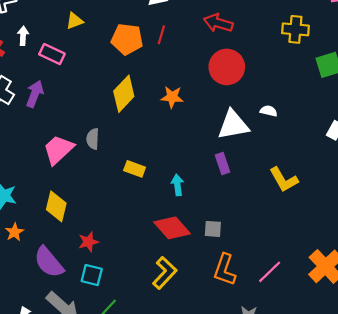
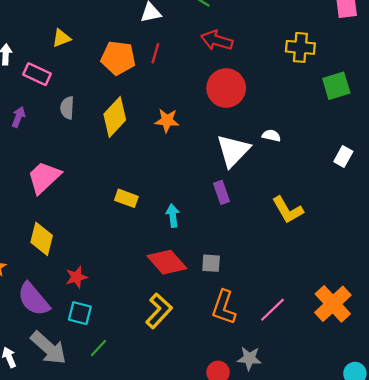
purple arrow: (35, 94) -> (18, 117), size x0.7
white triangle: (233, 125) -> (233, 151), turned -36
gray semicircle: (93, 139) -> (67, 108), moved

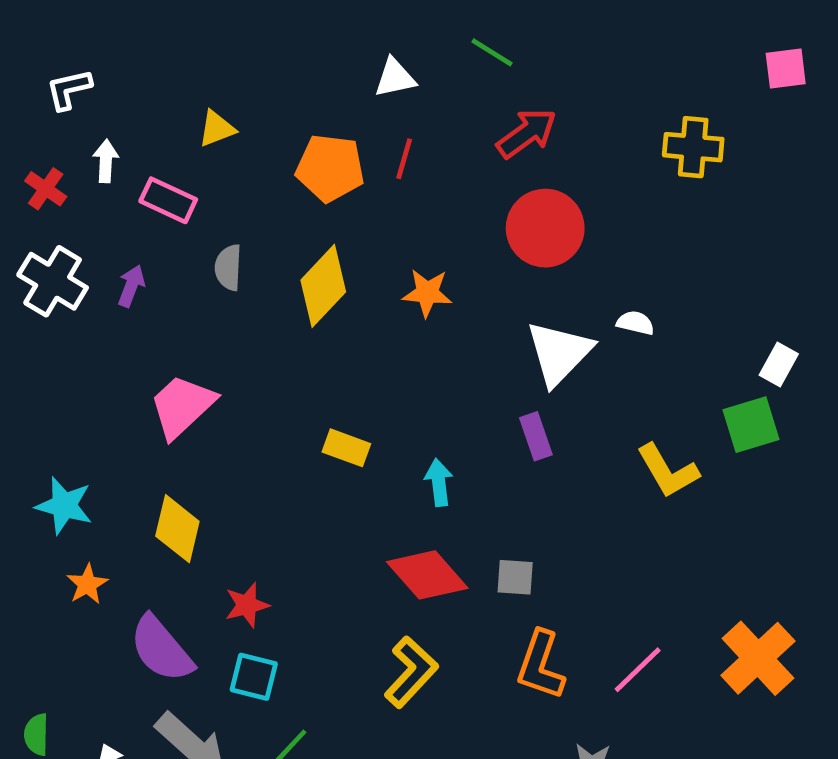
red arrow: (217, 40) -> (527, 133), turned 128
green square: (336, 86) -> (751, 425), moved

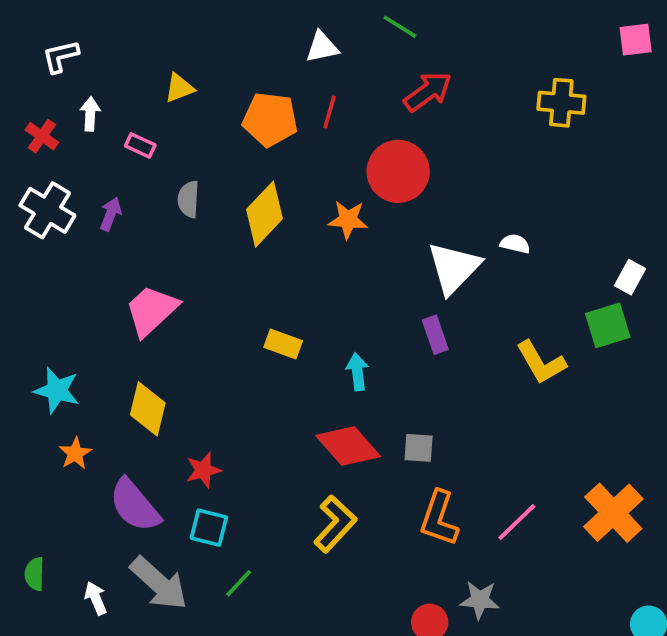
pink rectangle: (168, 200) -> (140, 145), size x0.7
red circle: (545, 228) -> (398, 171), moved

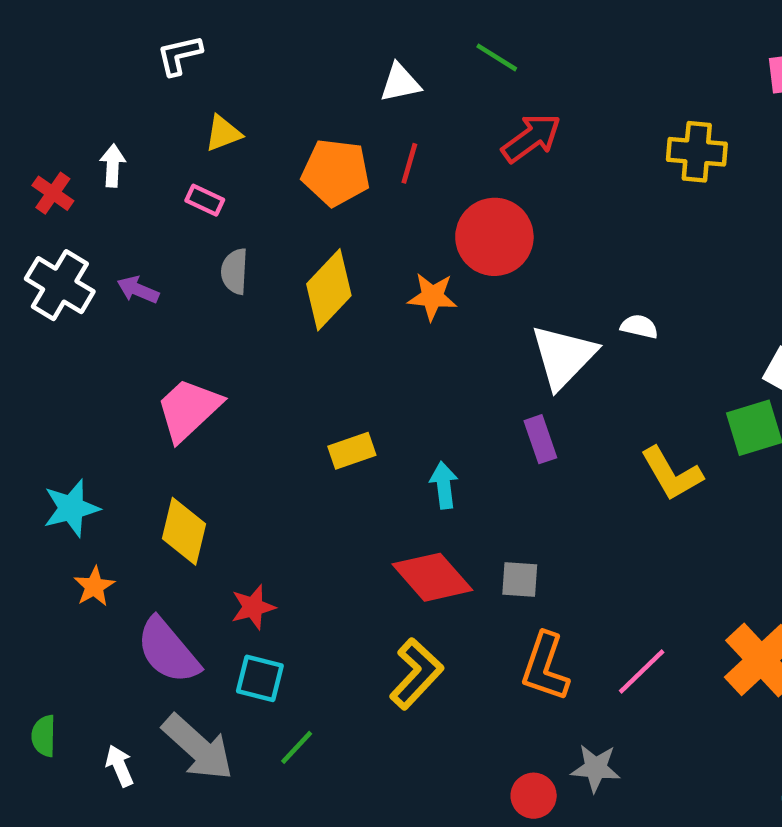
white L-shape: (60, 56) -> (179, 55), moved
pink rectangle: (140, 145) -> (205, 200), moved
purple arrow: (111, 214) -> (138, 290), turned -88
yellow rectangle: (283, 344) -> (352, 451), turned -39
cyan star: (57, 390) -> (71, 508), turned -30

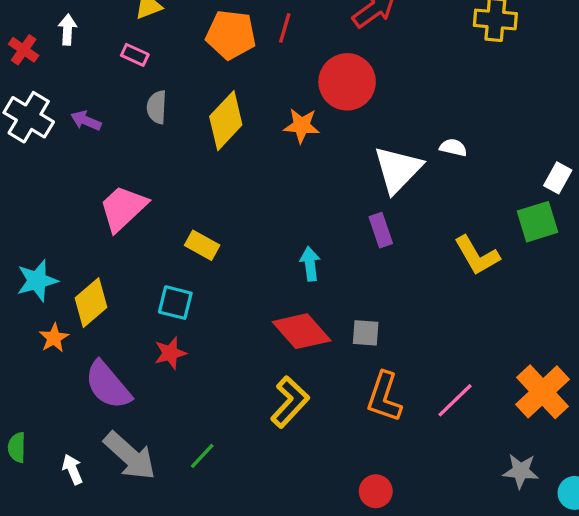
yellow rectangle: (352, 451) -> (202, 245), moved, turned 48
yellow diamond: (184, 531) -> (91, 303), moved, turned 36
cyan square: (260, 678) -> (175, 303), moved
gray star: (596, 768) -> (521, 471), moved

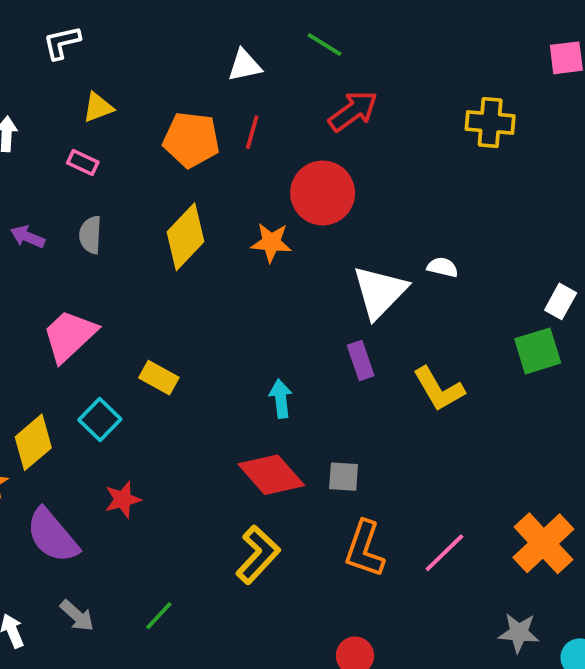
gray semicircle: (157, 107) -> (90, 235), moved
yellow L-shape: (477, 255) -> (439, 389), moved
cyan square: (175, 303) -> (100, 420), moved, turned 30
gray arrow: (130, 456) -> (77, 616), size x0.6

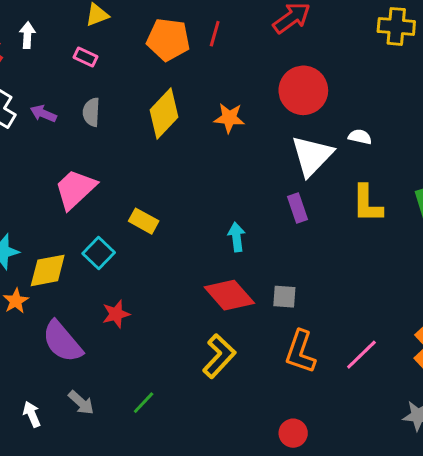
red circle: (323, 193) -> (303, 90), moved
yellow L-shape: (439, 389) -> (367, 204), moved, turned 30
yellow diamond: (33, 442) -> (48, 270), turned 30

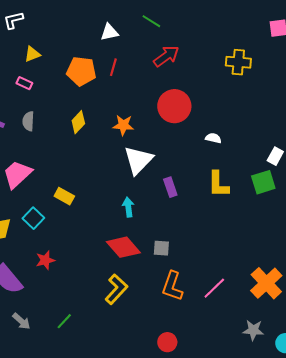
yellow diamond: (164, 114) -> (78, 122), size x0.7
white triangle: (312, 156) -> (138, 160), moved

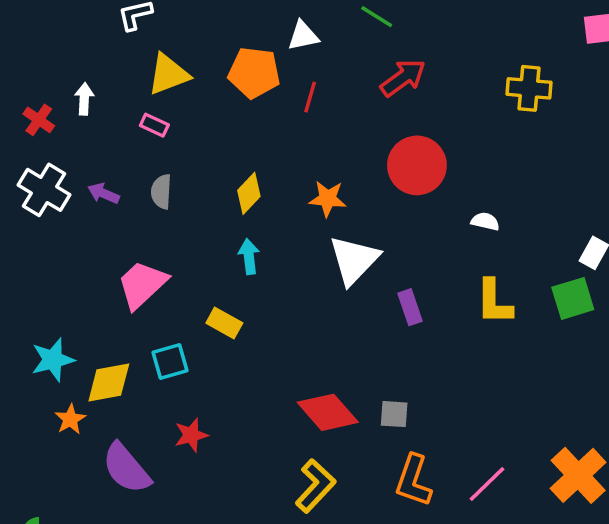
yellow triangle: (32, 54) -> (168, 74), size x1.5
orange pentagon: (81, 71) -> (254, 73), moved
cyan arrow: (128, 207) -> (249, 256), moved
cyan square: (33, 218) -> (170, 361), turned 30

